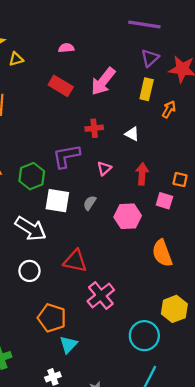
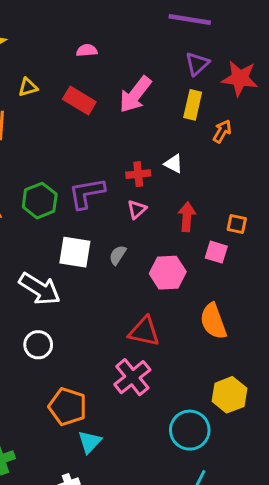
yellow triangle: (16, 59) -> (28, 87), moved
red cross: (94, 128) -> (138, 174), moved
green hexagon: (32, 176) -> (40, 201), moved
red triangle: (75, 261) -> (144, 332), moved

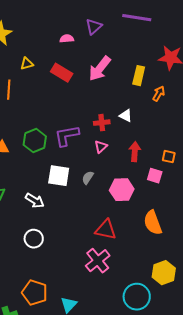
purple triangle: (197, 64) -> (94, 27), moved
white arrow: (40, 289) -> (35, 201), size x0.7
orange pentagon: (68, 407) -> (35, 293), moved

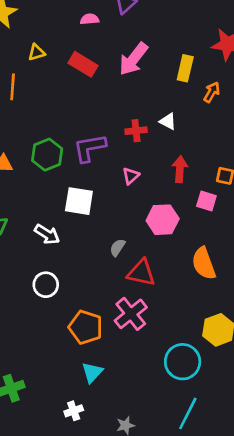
pink triangle: (101, 147) -> (131, 176), moved
gray semicircle: (88, 178) -> (117, 248), moved
orange pentagon: (35, 293) -> (86, 327), moved

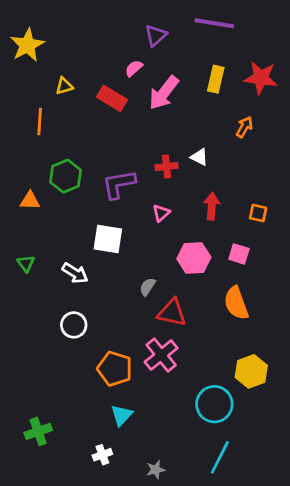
pink semicircle: (90, 19) -> (134, 68), moved, turned -36
yellow rectangle: (185, 68) -> (216, 79), moved
green hexagon: (47, 155) -> (66, 176), moved
pink square: (206, 201) -> (239, 254), moved

